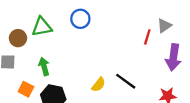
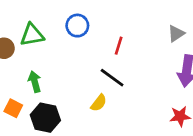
red line: (147, 37) -> (119, 46), moved
black line: (126, 81) -> (112, 78), moved

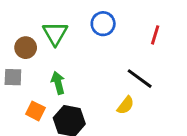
green triangle: (32, 35) -> (55, 34), turned -50
red line: (119, 46) -> (155, 35), moved

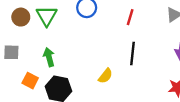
brown circle: (26, 48) -> (21, 17), moved
black line: (140, 79) -> (133, 54), moved, turned 60

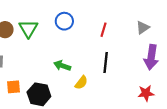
green arrow: (49, 57) -> (62, 66), moved, turned -56
orange square: (30, 81) -> (14, 87), turned -32

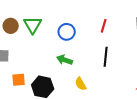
blue circle: (64, 21) -> (67, 32), moved
yellow semicircle: (81, 83) -> (81, 84), moved, turned 112

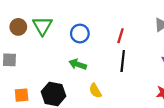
red line: (104, 26) -> (121, 36), moved
orange square: (19, 80) -> (22, 95), moved

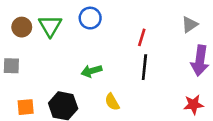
blue circle: (80, 34) -> (90, 18), moved
green arrow: (78, 64) -> (91, 71), turned -35

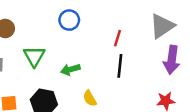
gray triangle: (190, 24) -> (162, 26), size x1.6
green triangle: (50, 26) -> (34, 56), moved

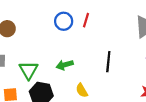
red line: (117, 38) -> (86, 20), moved
green triangle: (34, 56) -> (29, 70), moved

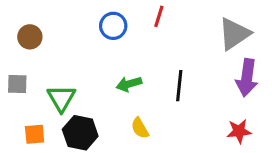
red line: (86, 20) -> (159, 16), moved
green arrow: (65, 65) -> (129, 84), moved

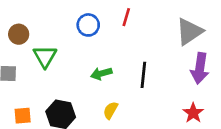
green triangle: (61, 98) -> (45, 56), moved
yellow semicircle: (140, 128) -> (111, 110), turned 60
red star: (239, 131) -> (193, 113), turned -30

